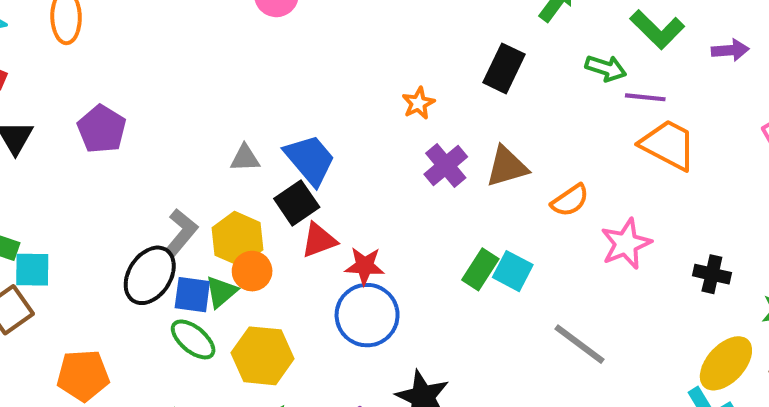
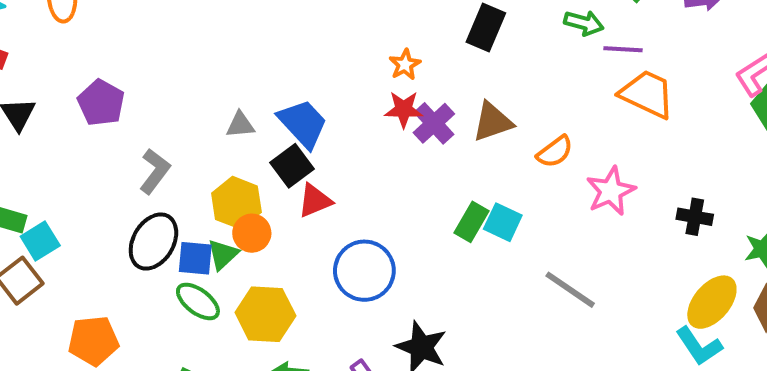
gray L-shape: (181, 232) -> (155, 171), moved
red star: (365, 266) -> (404, 109), moved
cyan square: (32, 270) -> (40, 241), turned -30

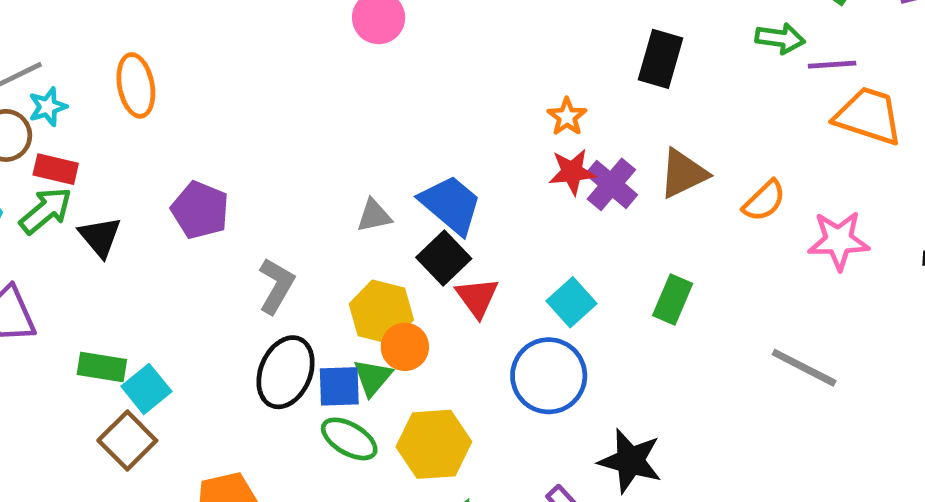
pink star: (611, 191) -> (839, 240), turned 30
red triangle: (315, 201) -> (477, 297), turned -36
cyan square: (503, 222) -> (571, 302), moved, turned 30

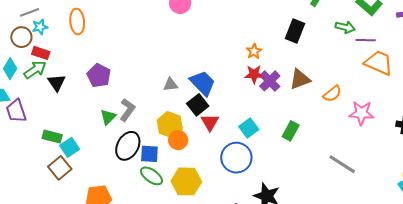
green triangle: (373, 377) -> (108, 117), moved

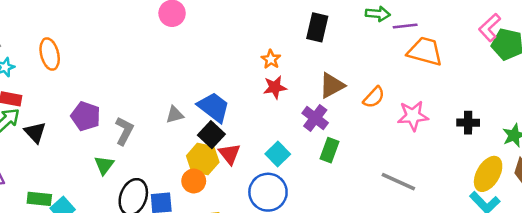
purple cross: (270, 81) -> (315, 118), moved
gray L-shape: (127, 110) -> (124, 131), moved
yellow hexagon: (170, 125) -> (203, 159), moved

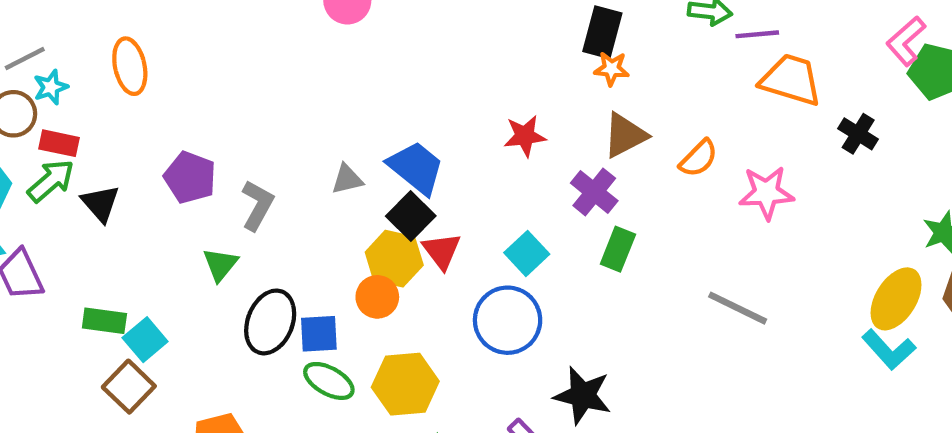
orange star: (271, 59) -> (612, 69), moved, turned -30
black cross: (468, 123) -> (858, 134), moved, turned 30

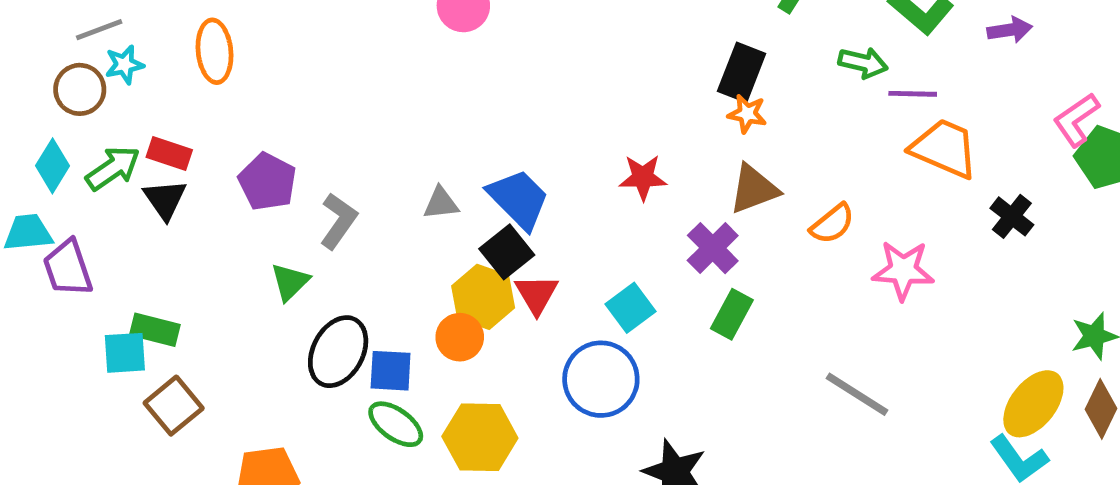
red rectangle: (59, 143) -> (169, 154), moved
cyan square: (145, 340) -> (125, 353), moved, turned 30

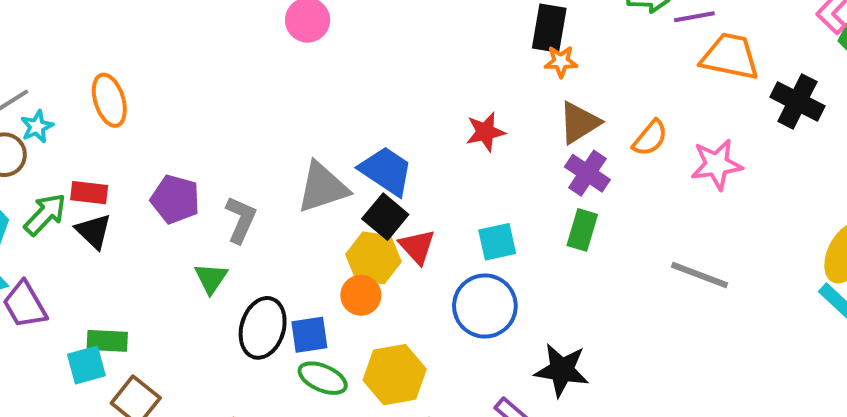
gray triangle: (441, 203) -> (323, 188), size x1.8
black cross: (1012, 216) -> (797, 101), size x1.4
purple cross: (713, 248) -> (587, 173), moved
cyan square: (630, 308) -> (497, 242), turned 36

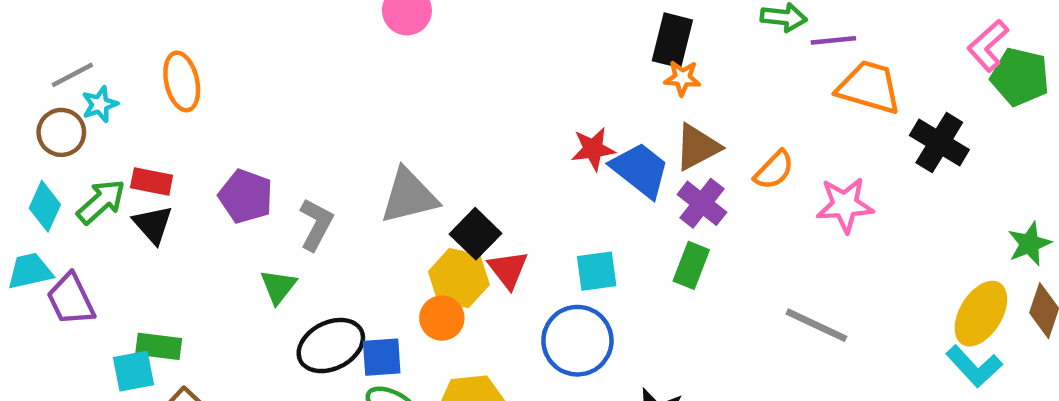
blue trapezoid: (386, 171) -> (640, 170), moved
black ellipse: (263, 328) -> (331, 346), turned 42

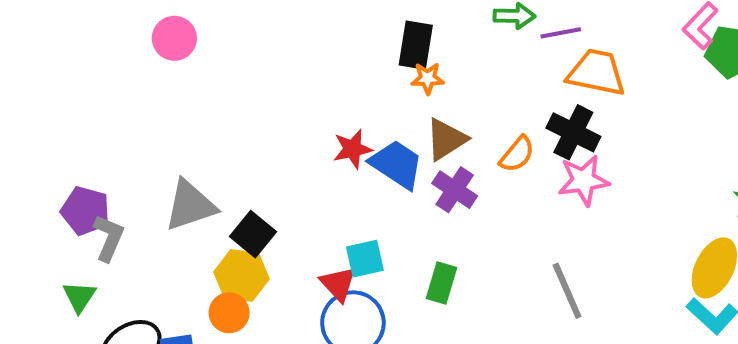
black cross: (939, 143) -> (573, 132), moved
purple pentagon: (246, 196) -> (85, 211), moved
green rectangle: (691, 265) -> (441, 283), moved
red triangle: (508, 269) -> (338, 284), moved
gray line: (816, 325) -> (567, 291), turned 46

